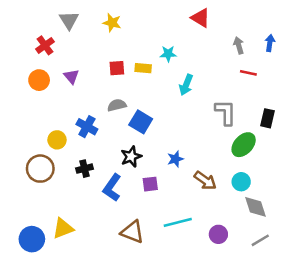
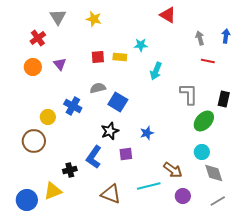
black cross: (84, 169) -> (70, 170), moved
brown arrow: (205, 181) -> (173, 170), moved

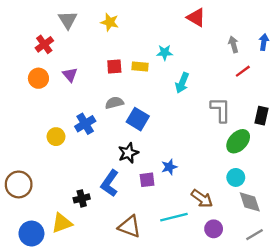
red line: (208, 61) -> (243, 71), turned -48
blue cross: (73, 106) -> (85, 124), turned 30
blue star: (147, 133) -> (169, 167), moved
brown circle: (34, 141) -> (19, 184), moved

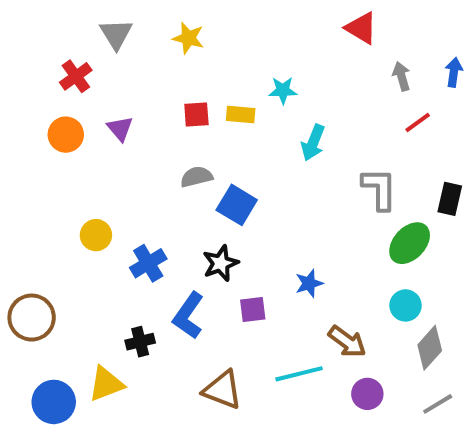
red triangle: (196, 17) -> (361, 28), moved
blue cross: (85, 124) -> (148, 263), moved
blue star: (169, 167) -> (309, 283), moved
gray diamond: (250, 202) -> (430, 348), turned 60

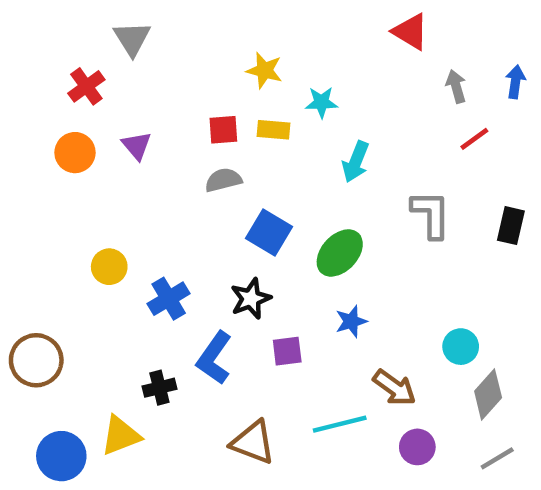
yellow star: (188, 38) -> (264, 70), moved
gray semicircle: (196, 177) -> (223, 180), moved
green ellipse: (410, 243) -> (340, 253), moved

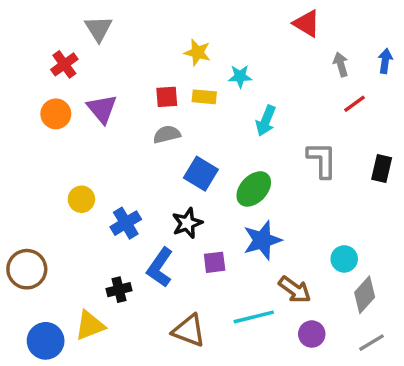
purple triangle: (137, 146) -> (102, 109), size x1.4
blue star: (351, 321) -> (262, 240), size x1.6

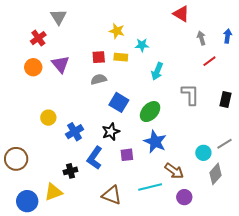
blue star: (262, 240) -> (155, 142), turned -30
gray line: (371, 343) -> (225, 144), moved

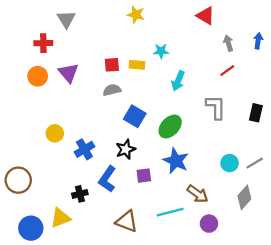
yellow star: (117, 31) -> (136, 15), moved
red cross: (38, 38) -> (43, 43), turned 35
red line: (209, 61) -> (227, 71), moved
cyan circle: (203, 153) -> (230, 163), moved

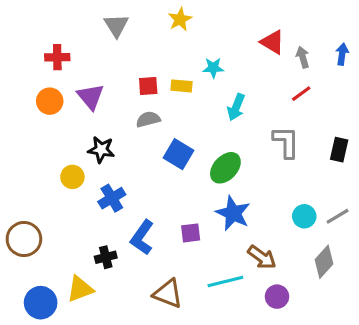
yellow star: (136, 15) -> (180, 19), turned 30
red triangle: (206, 16) -> (272, 42), moved
gray triangle: (66, 19) -> (116, 25), moved
black star: (126, 149) -> (101, 150), moved, turned 30

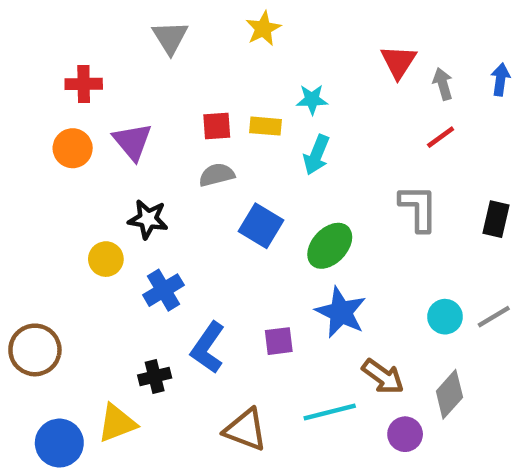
red triangle: (272, 42) -> (398, 62), turned 32
cyan arrow: (236, 107) -> (316, 155), moved
gray diamond: (324, 262) -> (449, 394), moved

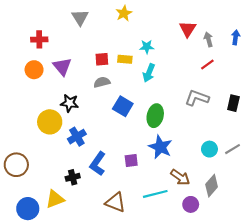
gray L-shape: (418, 208) -> (197, 98), turned -70
green ellipse: (330, 246) -> (155, 116), turned -30
yellow circle: (106, 259) -> (50, 122), size x1.5

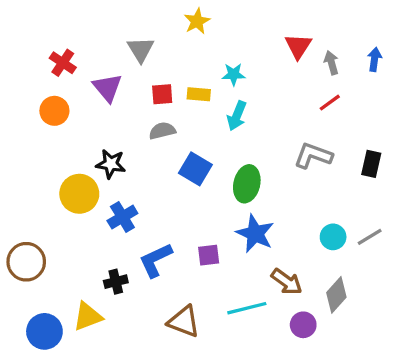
gray triangle: (80, 17) -> (141, 49), moved
red cross: (39, 39) -> (63, 63), turned 35
purple triangle: (62, 67) -> (107, 88), moved
blue L-shape: (98, 164) -> (156, 260), turned 30

